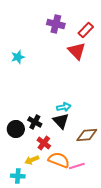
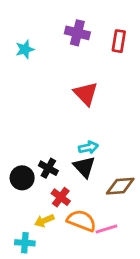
red rectangle: (86, 30) -> (119, 41), turned -35
red triangle: (77, 51) -> (86, 94), moved
cyan star: (18, 57) -> (25, 49), moved

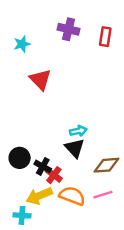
red triangle: (86, 94) -> (40, 79), moved
black cross: (48, 168) -> (43, 166), moved
yellow arrow: (44, 221) -> (39, 196), size x1.5
pink line: (106, 229) -> (103, 195), moved

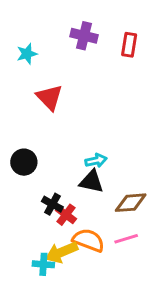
black triangle: (75, 148) -> (92, 182), turned -35
black circle: (20, 158) -> (24, 162), moved
yellow arrow: (39, 196) -> (61, 252), moved
cyan cross: (22, 215) -> (43, 264), moved

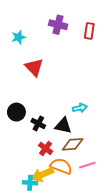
cyan arrow: (96, 161) -> (80, 108), moved
brown diamond: (131, 203) -> (73, 144), moved
black cross: (52, 204) -> (38, 124), moved

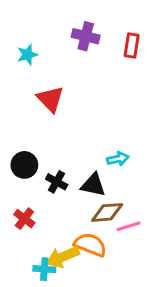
red cross: (46, 148) -> (24, 219), moved
pink line: (87, 165) -> (129, 226), moved

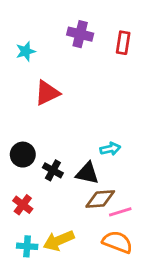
red triangle: (50, 99) -> (47, 93), turned 48
orange semicircle: (90, 245) -> (117, 242), moved
cyan cross: (44, 269) -> (27, 246), moved

